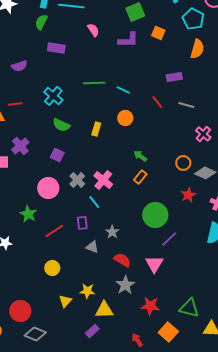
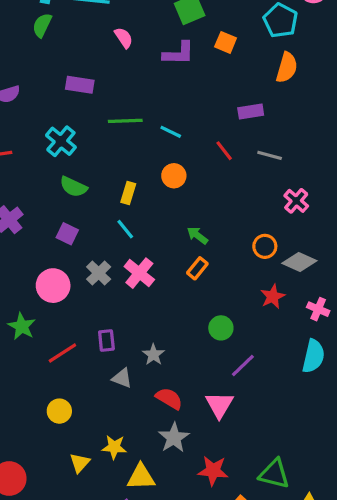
purple rectangle: (56, 48) -> (80, 85), moved
cyan line: (94, 202) -> (125, 229), moved
green circle: (155, 215) -> (221, 328), size x0.6

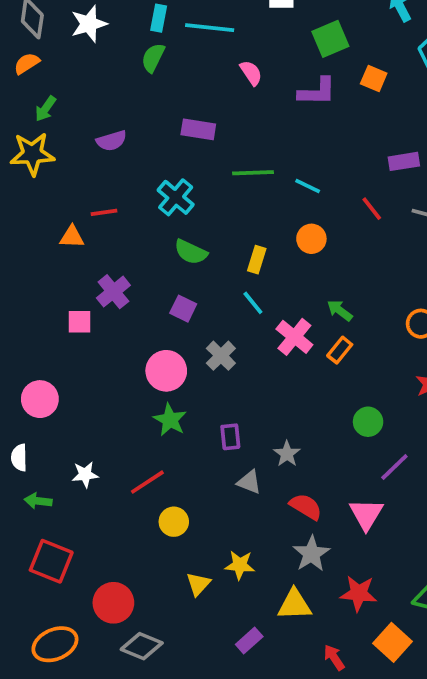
pink cross: (139, 273) -> (294, 337), moved
green star: (22, 326) -> (170, 420), moved
red line: (62, 353) -> (147, 482), moved
yellow triangle: (141, 477) -> (294, 605), moved

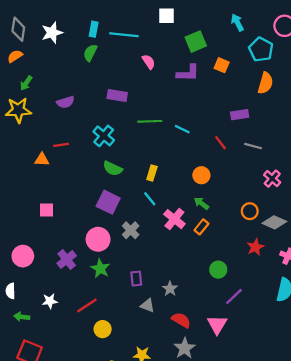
orange circle: (311, 239) -> (201, 175), moved
purple cross: (113, 292) -> (67, 259), moved
purple square: (183, 309) -> (108, 202), size x1.5

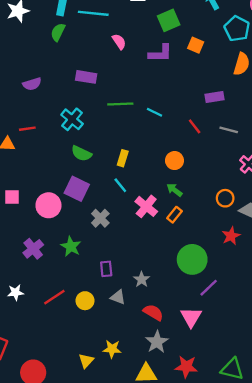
pink circle: (98, 239) -> (48, 205), moved
green star: (100, 268) -> (71, 246), moved
green circle: (218, 270) -> (192, 259), size x1.6
yellow circle: (103, 329) -> (85, 301), moved

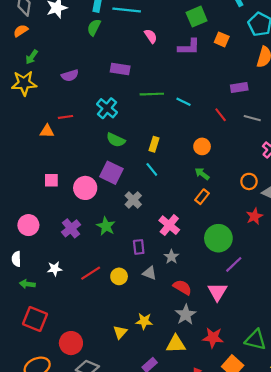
pink cross: (146, 206) -> (169, 225), moved

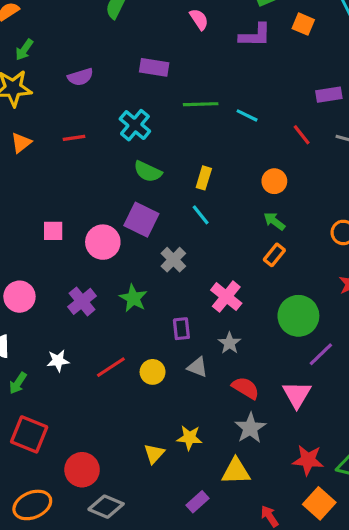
orange triangle: (47, 131) -> (21, 143), moved, turned -40
green arrow: (27, 284) -> (18, 383), turned -64
red star: (213, 338) -> (308, 460), moved

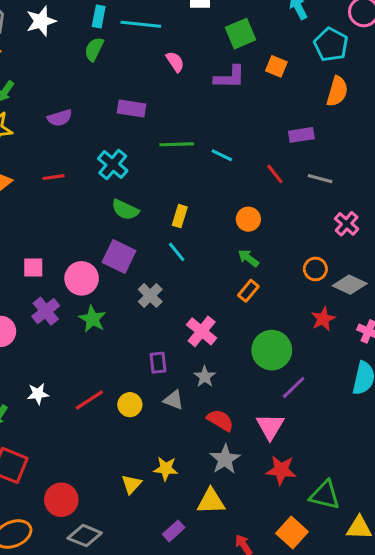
green star: (133, 298) -> (92, 319), moved
purple cross: (82, 301) -> (46, 311), moved
red star: (308, 460) -> (281, 470), moved

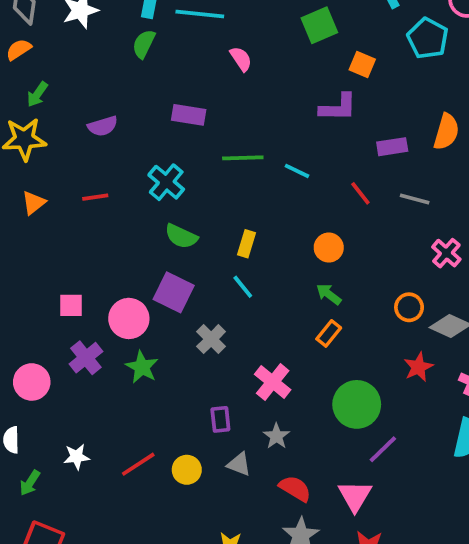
purple L-shape: (230, 77) -> (338, 107), moved
orange semicircle: (337, 91) -> (446, 132), moved

